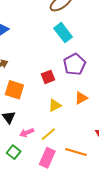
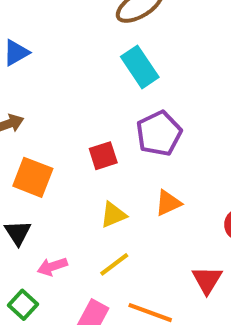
yellow line: (48, 134) -> (114, 264), moved

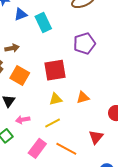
cyan rectangle: (140, 67) -> (43, 22), moved
purple pentagon: (159, 133) -> (84, 43), moved
red square: (103, 156) -> (55, 70), size x1.6

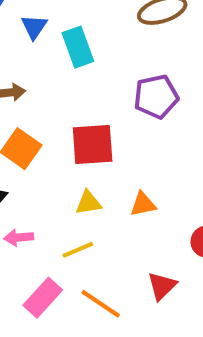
blue triangle: (21, 14) -> (34, 27), turned -40

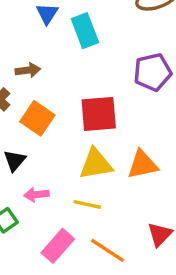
yellow triangle: (88, 203) -> (96, 164), size x1.5
orange triangle: (143, 204) -> (143, 165), size x1.4
yellow line: (78, 250) -> (87, 204), turned 36

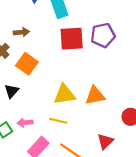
red square: (99, 114) -> (72, 39), moved
pink arrow: (36, 195) -> (25, 123), moved

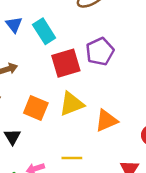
orange square: (27, 64) -> (36, 108), moved
yellow triangle: (64, 94) -> (72, 104), moved

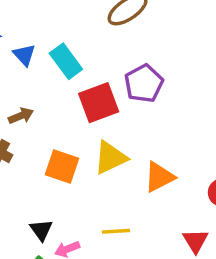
black triangle: (12, 137) -> (41, 230), moved

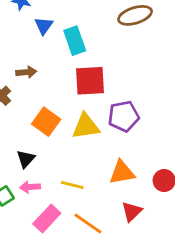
purple pentagon: (144, 83) -> (124, 116), moved
orange triangle: (159, 177) -> (122, 172), moved
black triangle: (41, 230) -> (26, 159), moved

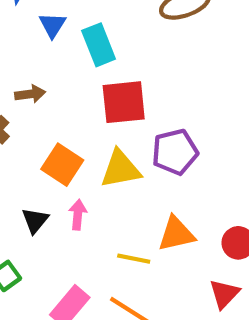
yellow line: (72, 185) -> (134, 259), moved
pink arrow: (30, 187) -> (78, 215), moved, turned 102
red triangle: (132, 212) -> (224, 294), moved

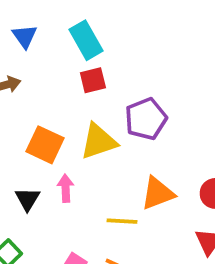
blue triangle: (52, 25) -> (25, 36), moved
cyan rectangle: (99, 45) -> (86, 40), moved
red square: (124, 102) -> (93, 80), size x0.6

